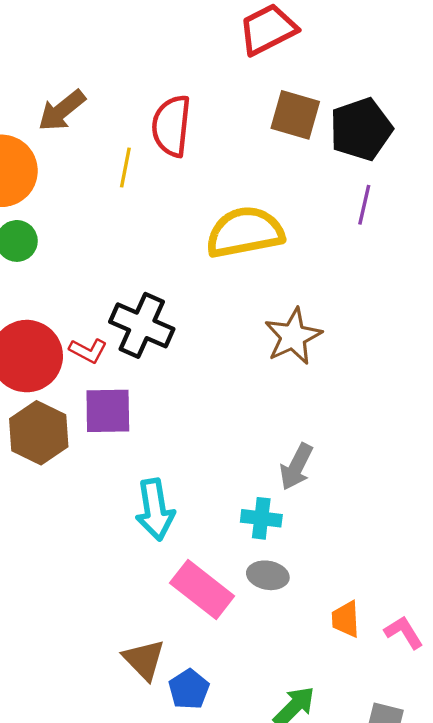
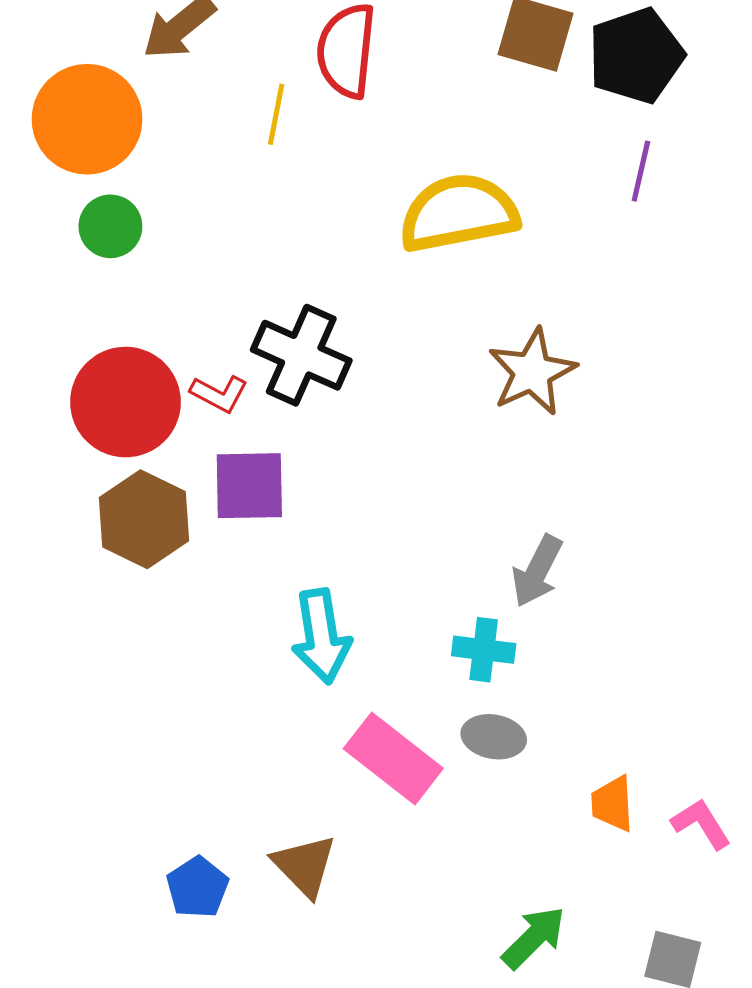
blue pentagon: (189, 689) -> (197, 887), moved

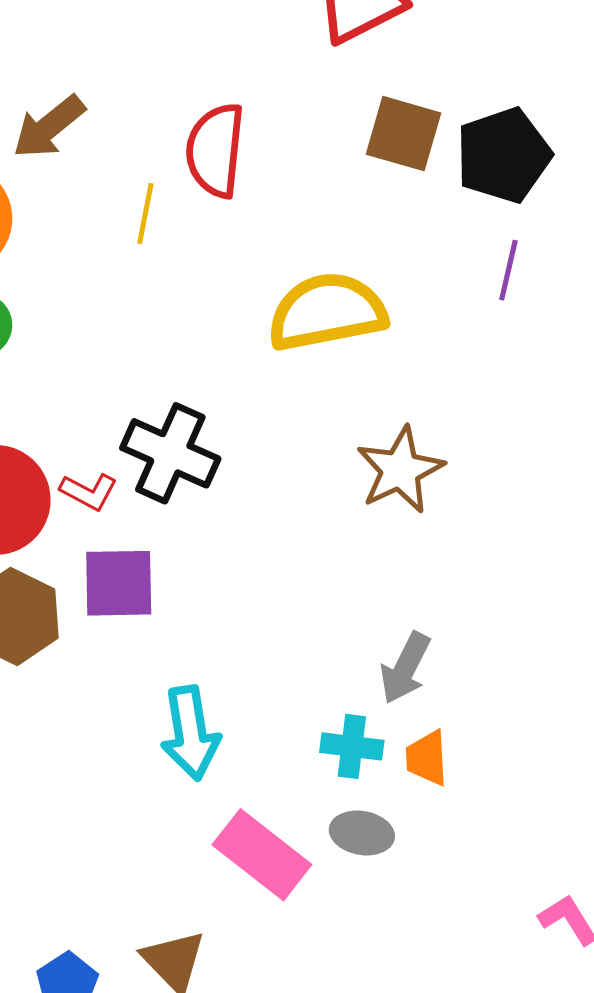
orange trapezoid: (612, 804) -> (427, 758), moved

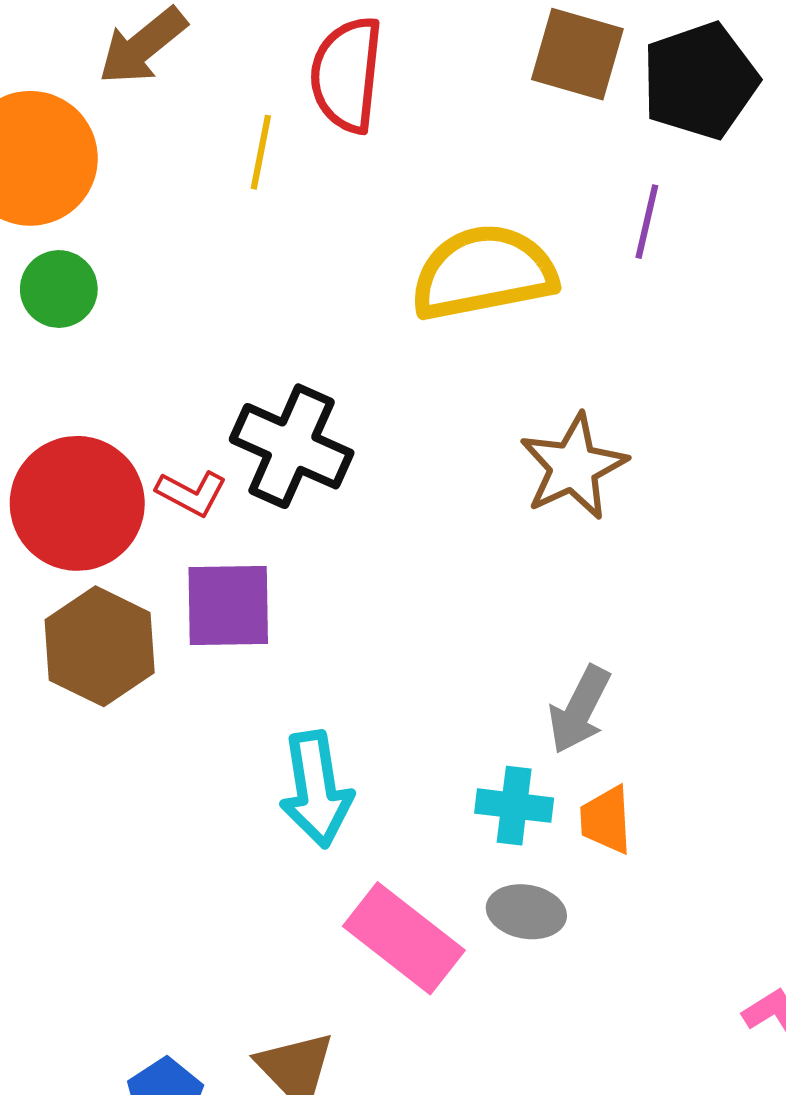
purple line: (508, 270) -> (647, 222), moved

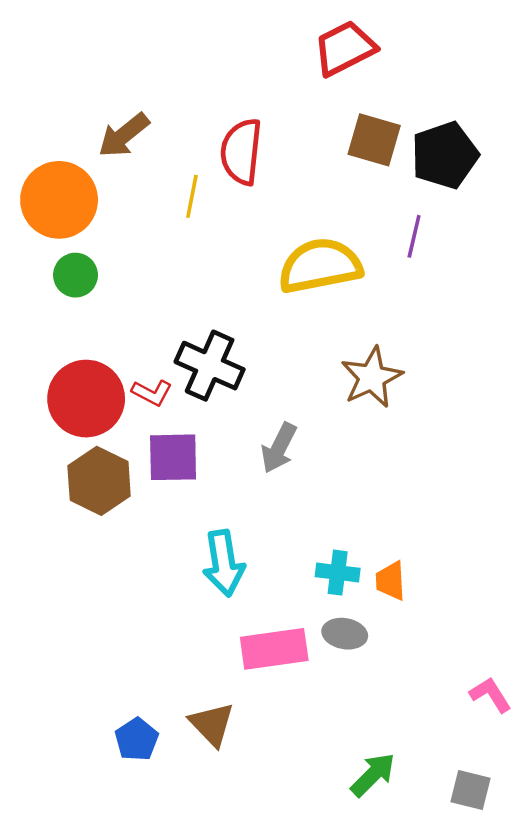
gray arrow: (579, 710) -> (279, 448), moved
pink rectangle: (404, 938) -> (274, 649), turned -46

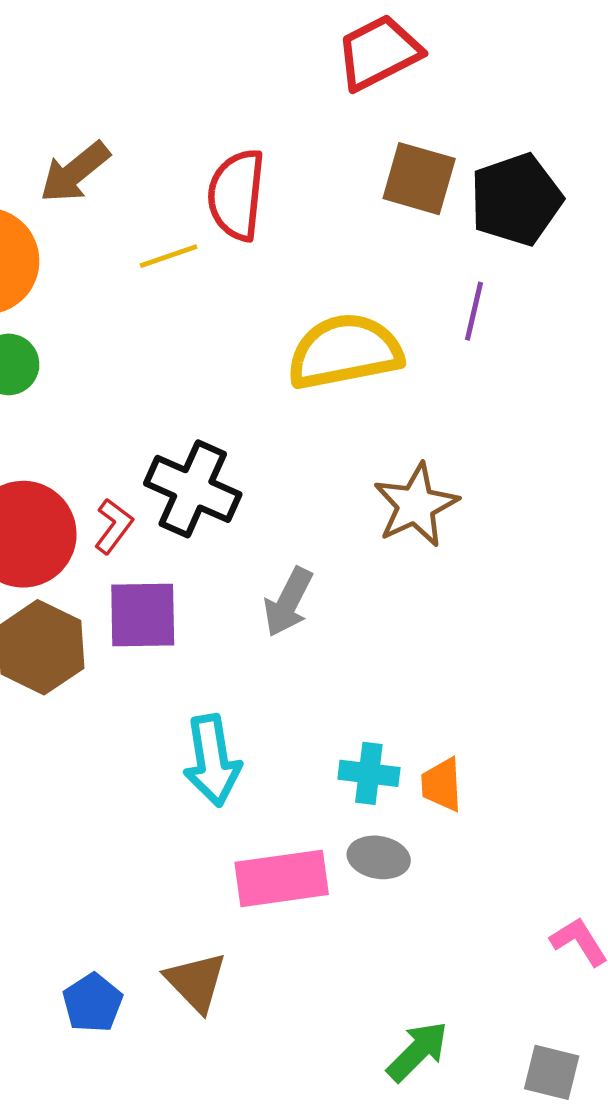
yellow line: (192, 196) -> (169, 256), turned 60
red L-shape: (152, 393) -> (114, 526), turned -81

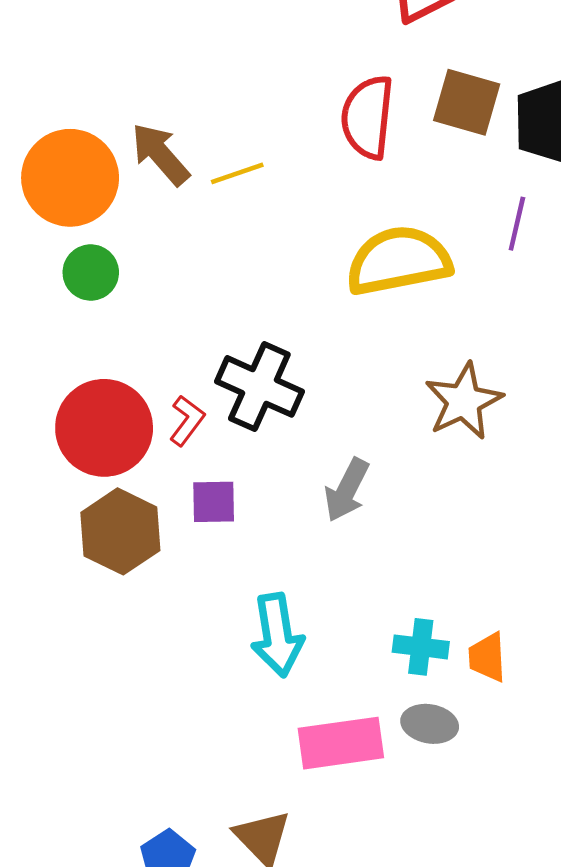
brown arrow: (75, 172) -> (160, 154), moved, turned 88
red semicircle: (236, 195) -> (367, 117), moved
purple square: (143, 615) -> (214, 502), size x0.7

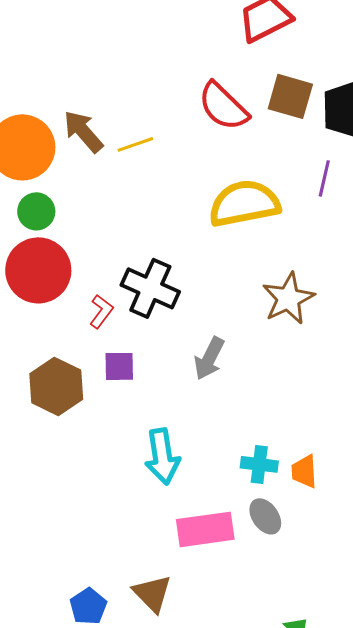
red semicircle: (367, 117) -> (223, 106), turned -52
red circle: (104, 428) -> (38, 270), moved
gray ellipse: (430, 724) -> (265, 516), turned 45

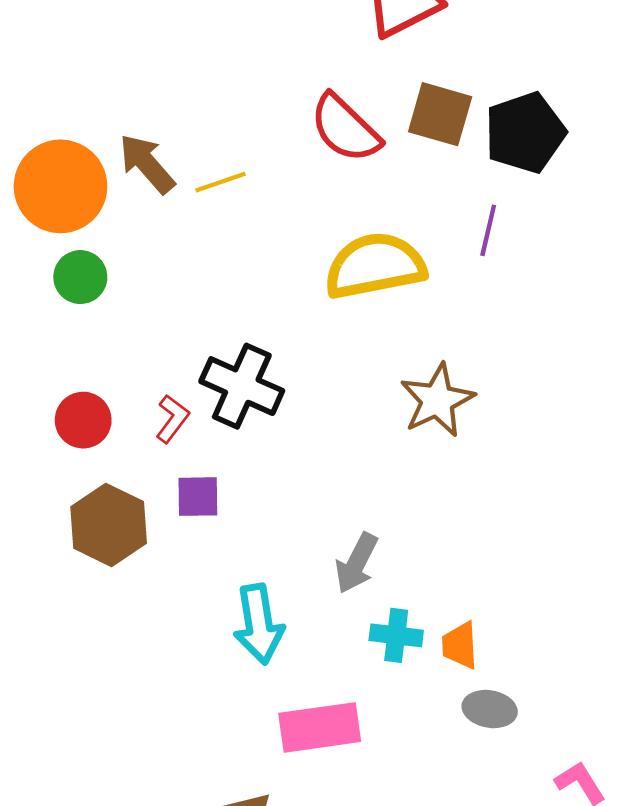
red circle: (38, 270) -> (83, 420), moved, size x0.6
gray arrow: (209, 358) -> (356, 563), moved
gray ellipse: (265, 516) -> (490, 709), moved, turned -45

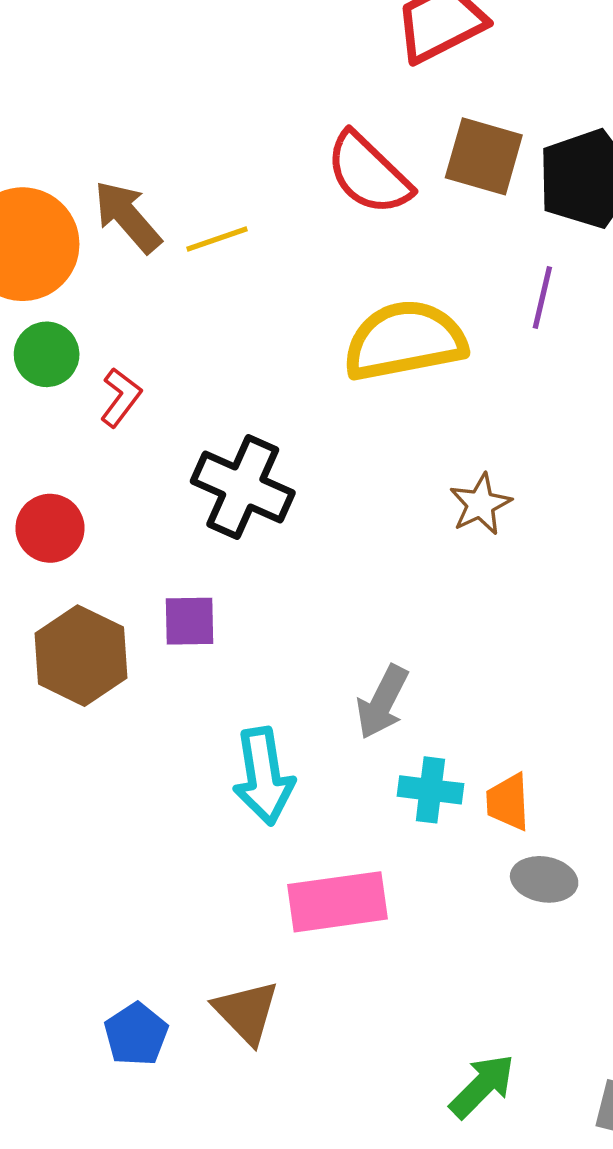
brown star: (437, 400) -> (480, 504), size x0.7
red L-shape: (172, 419) -> (121, 397), moved

